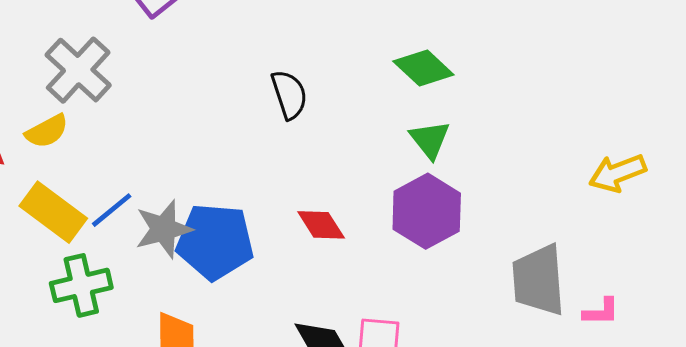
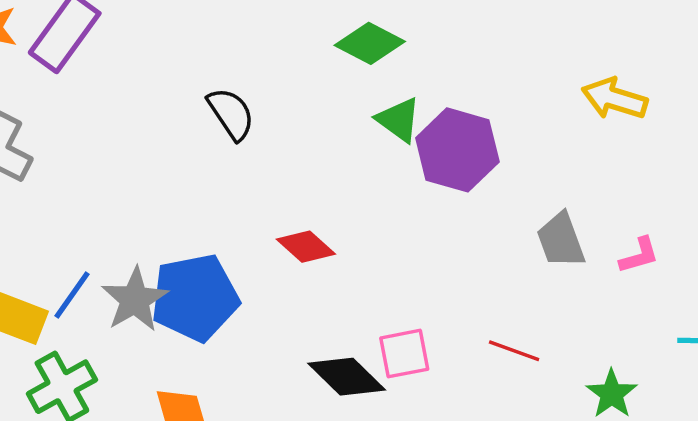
yellow arrow: (618, 173) -> (615, 99), turned 54
purple hexagon: (427, 211) -> (457, 150), moved
gray trapezoid: (538, 280) -> (561, 240), size x0.7

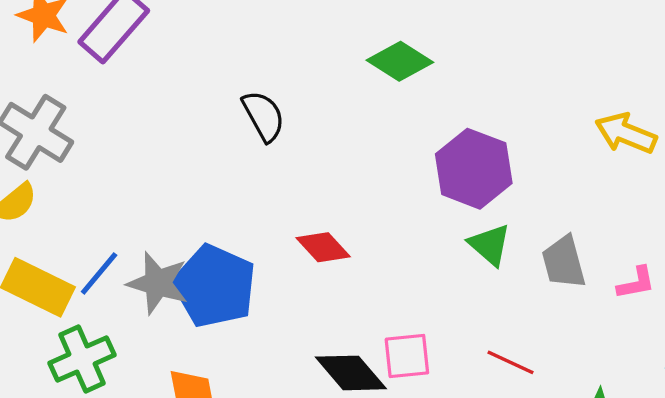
green triangle: (399, 120) -> (490, 245), moved
blue pentagon: (195, 298) -> (214, 286), turned 30
gray star: (135, 300) -> (158, 283), turned -30

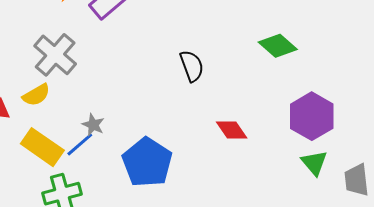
red diamond: (323, 247) -> (232, 130), moved
gray star: (158, 283) -> (93, 125), moved, size x0.6

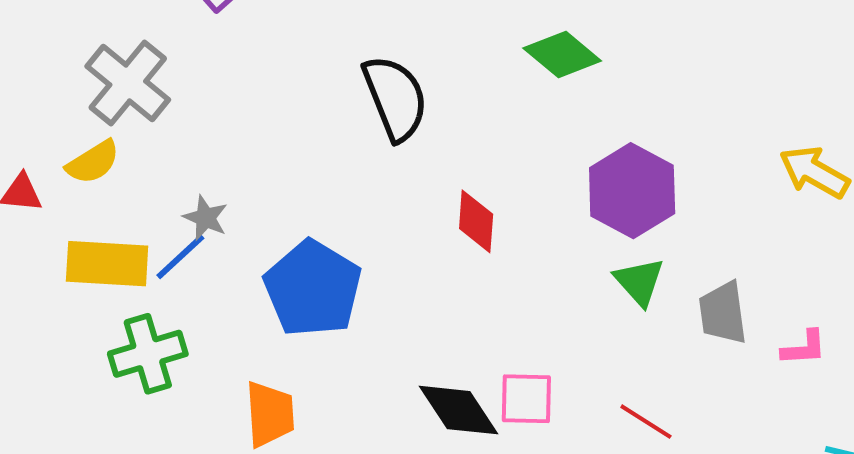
black semicircle: (192, 66) -> (395, 98), size x1.4
red diamond: (232, 130) -> (476, 221), turned 40
yellow rectangle: (42, 147) -> (107, 264), turned -30

